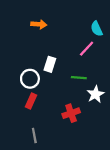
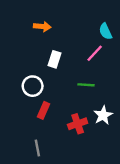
white rectangle: (50, 64) -> (54, 59), moved
white star: (96, 94) -> (103, 115), moved
red rectangle: (31, 101) -> (44, 110), moved

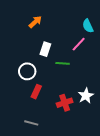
orange arrow: (42, 27) -> (35, 22), turned -48
green line: (86, 85) -> (63, 63), moved
gray line: (37, 148) -> (31, 123), turned -64

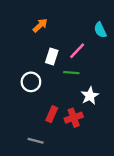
pink line: (79, 44) -> (77, 51), moved
red rectangle: (36, 92) -> (52, 114), moved
white star: (86, 96) -> (90, 96), moved

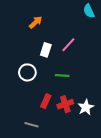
cyan semicircle: (100, 30) -> (89, 11), moved
green line: (71, 73) -> (62, 76), moved
white star: (90, 96) -> (86, 107), moved

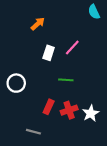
white circle: (27, 72) -> (16, 83), moved

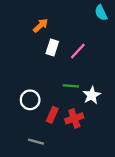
white rectangle: (49, 53) -> (52, 48), moved
white circle: (16, 83) -> (30, 100), moved
white star: (91, 113) -> (92, 95), moved

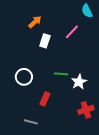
pink line: (78, 51) -> (72, 32), moved
white circle: (30, 100) -> (24, 77), moved
red cross: (74, 118) -> (86, 110), moved

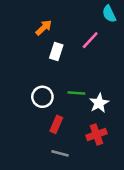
white circle: (24, 77) -> (42, 97), moved
red cross: (86, 110) -> (97, 135), moved
gray line: (31, 122) -> (60, 153), moved

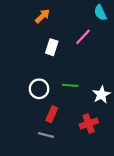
orange arrow: (44, 28) -> (42, 16), moved
white star: (99, 103) -> (101, 95), moved
gray line: (60, 153) -> (46, 135), moved

